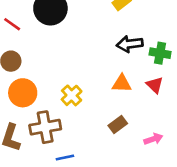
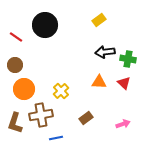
brown rectangle: (118, 124) -> (86, 118), moved

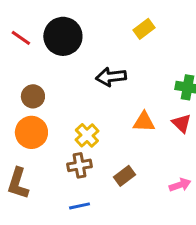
red line: (16, 37) -> (21, 38), moved
black arrow: (105, 52) -> (111, 77), moved
brown circle: (15, 65) -> (33, 96), moved
brown cross: (41, 115) -> (79, 165), moved, size x0.7

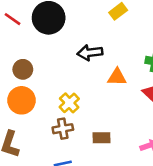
orange triangle: (144, 122) -> (117, 77), moved
brown rectangle: (124, 176) -> (101, 138), turned 36

